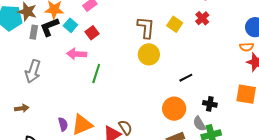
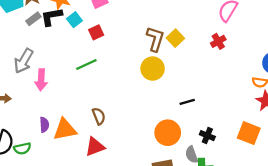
yellow square: (175, 24) -> (175, 38), moved
gray rectangle: (34, 32) -> (33, 19), turned 32
pink arrow: (77, 54) -> (41, 80), moved, turned -102
green line: (96, 74) -> (86, 65), moved, turned 36
brown semicircle: (125, 127) -> (99, 116), moved

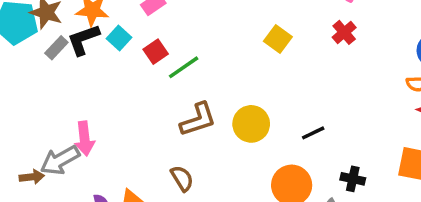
brown L-shape: (155, 39) -> (198, 120), moved, turned 65
gray arrow: (24, 61) -> (60, 160), moved, turned 40
green line: (86, 65) -> (184, 67), moved
yellow circle: (153, 69) -> (251, 124), moved

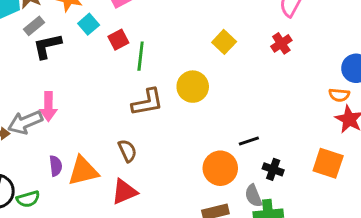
black L-shape: (83, 40) -> (47, 46), moved
green line: (184, 67) -> (141, 56), turned -56
yellow circle: (251, 124) -> (193, 87), moved
black line: (313, 133) -> (249, 141), moved

